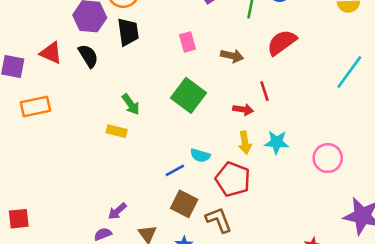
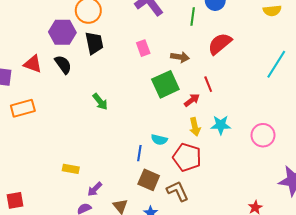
green square: (188, 95) -> (165, 84), moved, turned 32
red arrow: (243, 110) -> (192, 100), turned -42
yellow rectangle: (117, 131) -> (71, 169), moved
blue line: (175, 170) -> (139, 153), turned -49

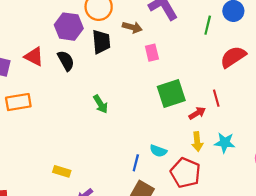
brown arrow: (180, 57) -> (132, 27), moved

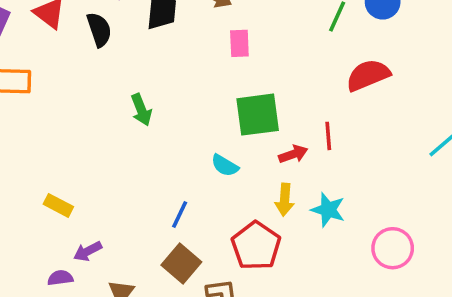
cyan semicircle: (158, 151) -> (225, 165), moved

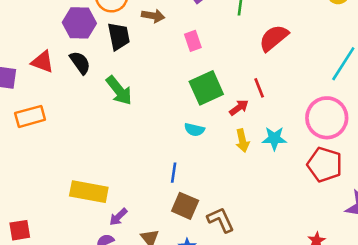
pink rectangle: (239, 43) -> (193, 41), moved
green arrow: (141, 110) -> (119, 90), moved, size x1.4
yellow rectangle: (58, 205) -> (89, 192), size x1.8
red pentagon: (256, 246) -> (325, 165), moved
pink circle: (393, 248) -> (327, 118), moved, size x1.4

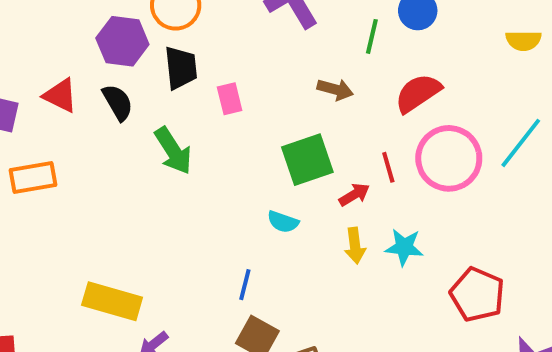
brown arrow: (153, 16) -> (335, 89), moved
pink rectangle: (193, 41) -> (230, 99), moved
pink circle: (327, 118) -> (449, 158), moved

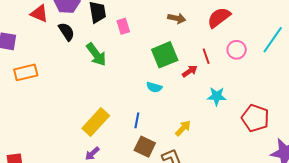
red triangle: (60, 95) -> (39, 14), moved
pink circle: (449, 158) -> (237, 50), size x0.6
yellow arrow: (355, 246) -> (183, 128), moved, turned -126
yellow rectangle: (112, 301) -> (96, 122), moved, turned -60

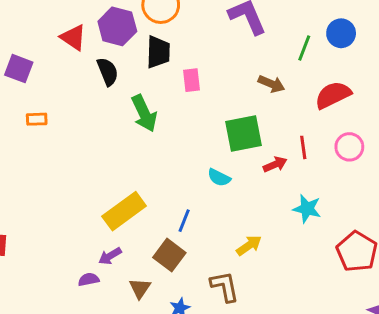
orange rectangle: (26, 72) -> (37, 119), size x0.6
brown square: (145, 147) -> (169, 255), moved

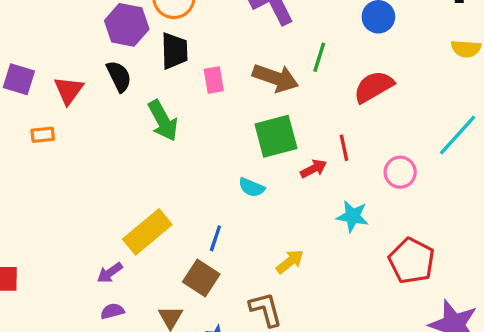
red triangle: (73, 38) -> (69, 90), moved, turned 36
green line: (304, 48) -> (319, 57), moved
brown arrow: (271, 84) -> (275, 78), moved, size x1.5
pink circle: (349, 147) -> (400, 172), moved
purple arrow: (110, 256) -> (110, 273), moved

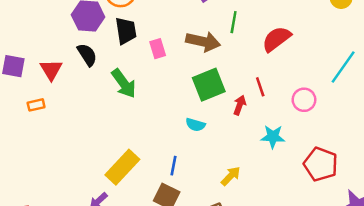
red arrow: (314, 169) -> (240, 105), turned -36

